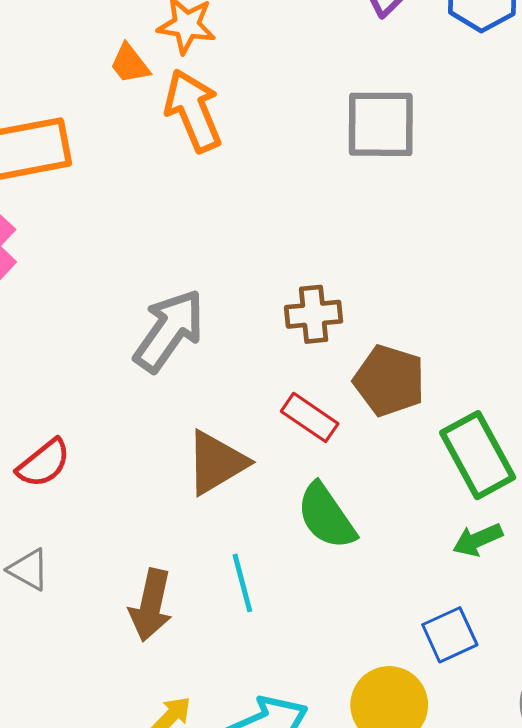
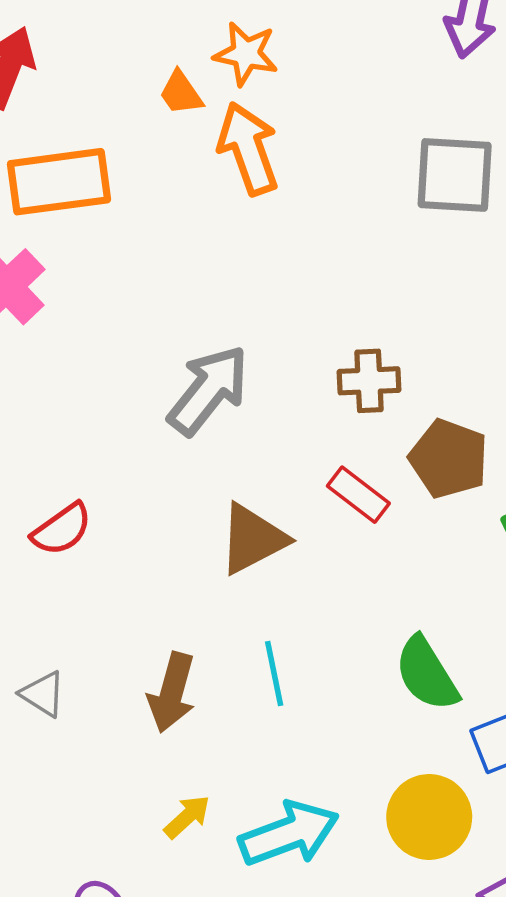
green semicircle: (326, 516) -> (427, 674), moved
gray triangle: (29, 570) -> (43, 694), moved

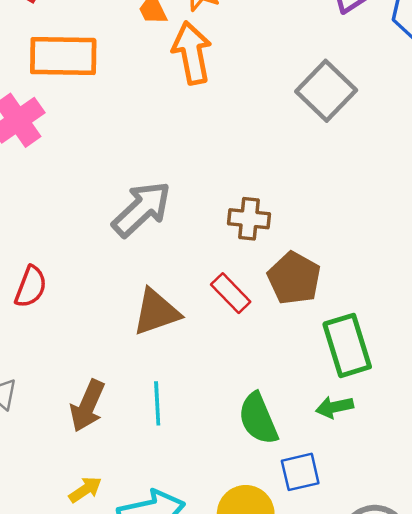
gray square: (455, 175) -> (326, 91), turned 32
red semicircle: (62, 529) -> (31, 287), turned -42

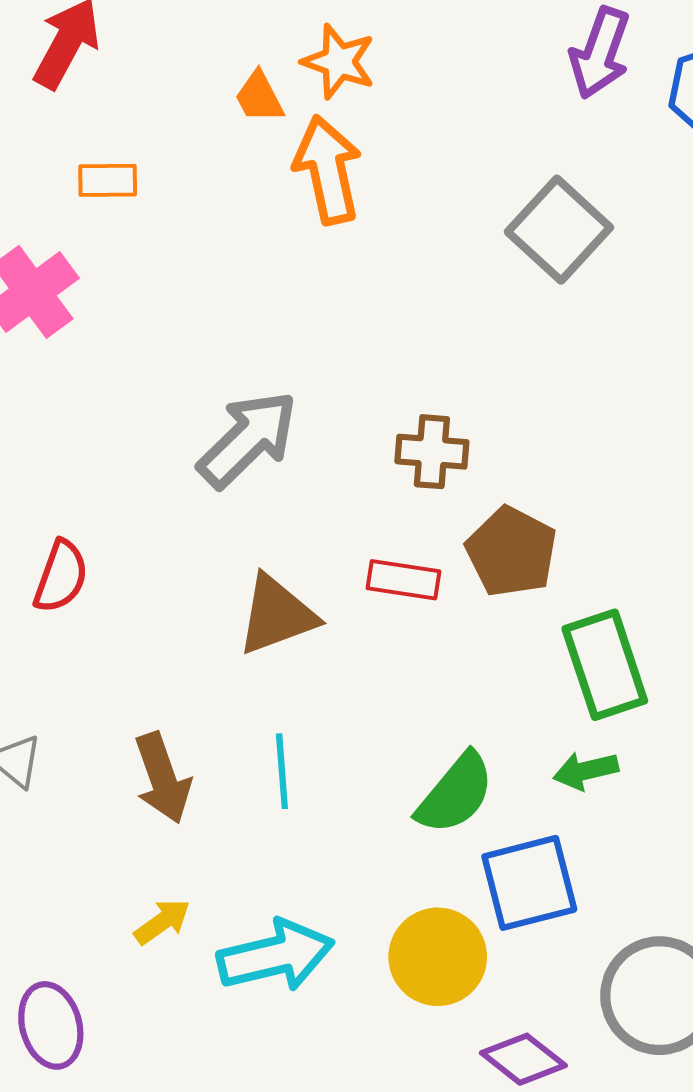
orange rectangle: (63, 56) -> (108, 180), size x0.5
red rectangle: (231, 293) -> (404, 580), turned -36
brown arrow: (87, 406) -> (163, 778), turned -42
green semicircle: (258, 419) -> (455, 793), turned -116
blue square: (300, 472) -> (529, 883), size x1.4

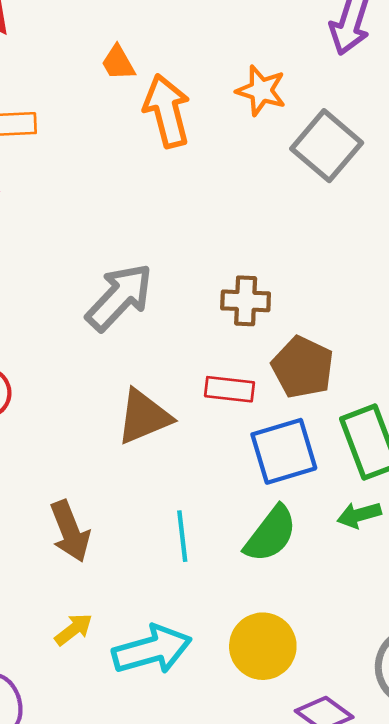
orange star: (339, 62) -> (261, 91), moved
cyan line: (282, 771) -> (182, 536), moved
blue square: (529, 883) -> (284, 451), moved

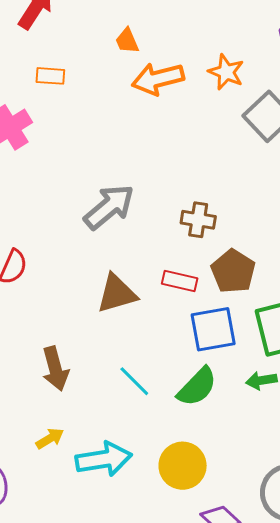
orange arrow: (167, 111) -> (158, 79), turned -96
cyan line: (182, 536) -> (134, 381), turned -45

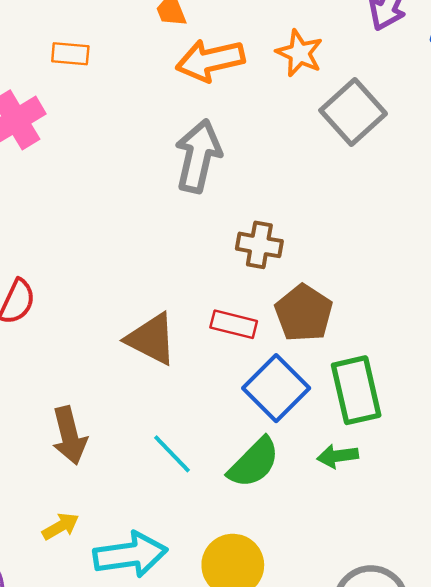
gray arrow: (109, 207) -> (198, 156), moved, turned -38
brown triangle: (117, 293) -> (151, 339), turned 42
blue square: (213, 329) -> (276, 388), turned -36

